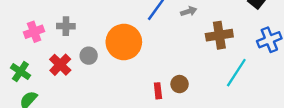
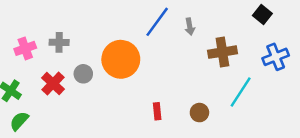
gray arrow: (189, 11) -> (190, 27), turned 98
brown circle: (180, 84) -> (199, 113), moved

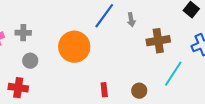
gray circle: (83, 74) -> (30, 61), moved
red cross: (53, 83) -> (18, 88), moved, turned -36

